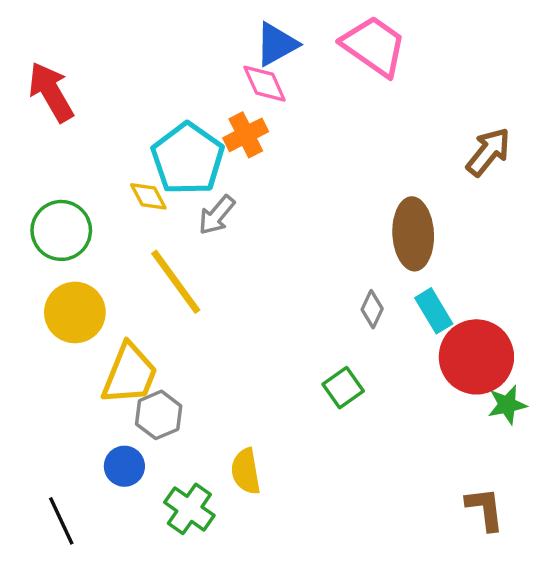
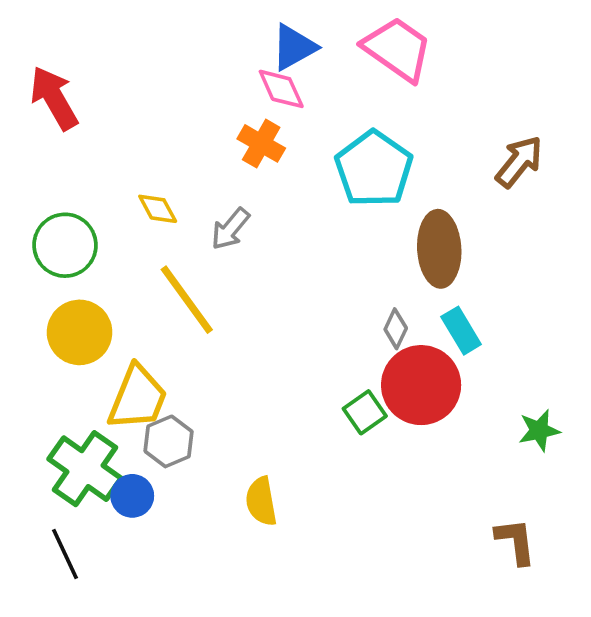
orange cross: (246, 135) -> (261, 143), turned -33
cyan pentagon: (188, 159) -> (374, 169), moved
red circle: (476, 357) -> (421, 385), moved
green cross: (189, 509) -> (85, 469), moved, size x1.4

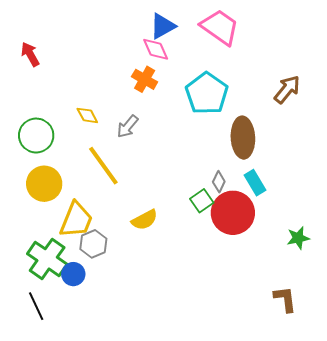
red arrow: (54, 98) -> (30, 54), size x0.7
green square: (365, 412) -> (202, 201), moved
yellow semicircle: (261, 501) -> (145, 220), moved, turned -108

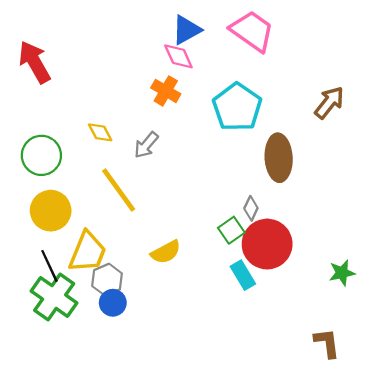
red arrow: (30, 54) -> (35, 62), size x1.5
cyan rectangle: (255, 183) -> (243, 275), moved
blue circle: (73, 274) -> (113, 303), moved
black line: (36, 306) -> (49, 266), moved

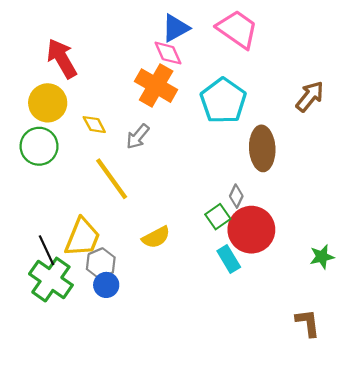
red arrow: (35, 62) -> (62, 58), moved
orange cross: (166, 91) -> (156, 86), size x1.5
yellow circle: (51, 211) -> (48, 103), moved

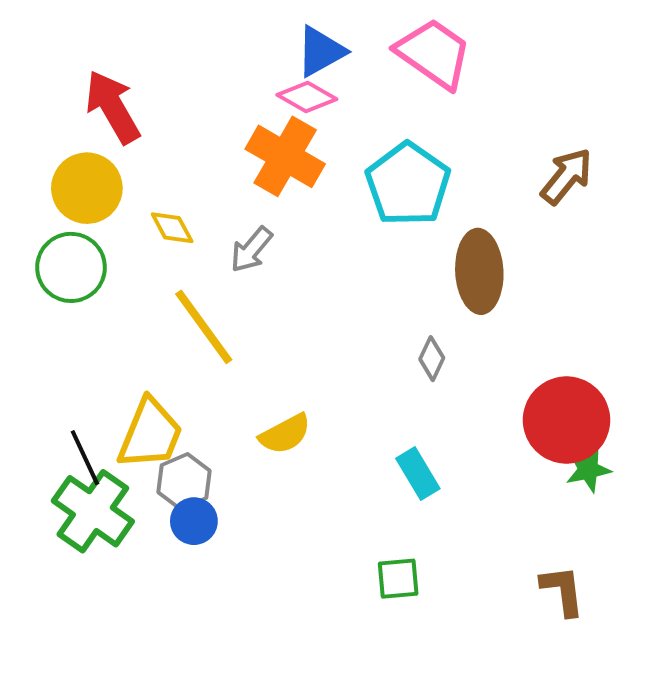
pink diamond: (168, 53) -> (307, 97), turned -36
green square: (218, 217) -> (398, 579), moved, turned 30
red circle: (251, 230) -> (567, 420), moved

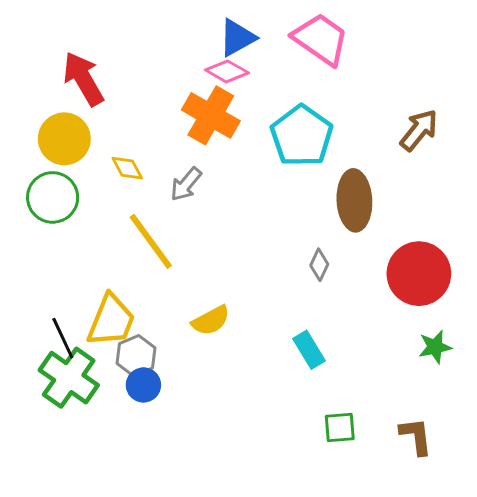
red circle: (567, 420) -> (419, 274), moved
green square: (398, 579) -> (340, 427), moved

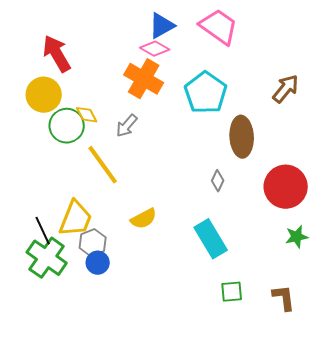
green circle: (53, 197) -> (67, 126), moved
cyan rectangle: (309, 350) -> (211, 239), size x1.5

